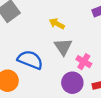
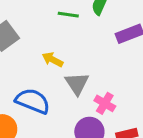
yellow arrow: (57, 24) -> (53, 60), moved

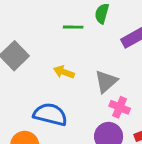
gray triangle: (77, 84) -> (106, 81), moved, turned 30

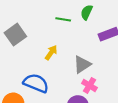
yellow arrow: (64, 72) -> (51, 53), turned 96

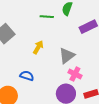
blue semicircle: (36, 83) -> (27, 76), size x0.6

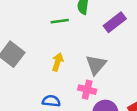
pink cross: (75, 74) -> (87, 90), moved

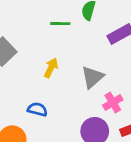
pink cross: (87, 90) -> (113, 103), moved, turned 36

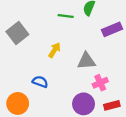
gray triangle: (92, 77) -> (86, 61), turned 30

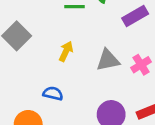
pink cross: (100, 83) -> (141, 65), moved

